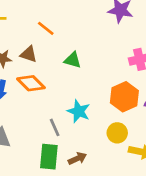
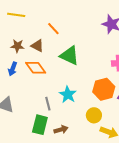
green triangle: (73, 60) -> (69, 55), size x1.5

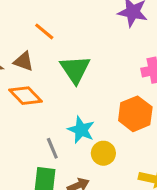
green triangle: (69, 55) -> (75, 69), turned 40
yellow circle: (94, 115) -> (103, 153), moved

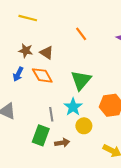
orange line: (44, 31) -> (81, 34), moved
green triangle: (75, 69) -> (81, 80), moved

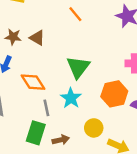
orange diamond: (42, 75) -> (33, 82), moved
yellow circle: (84, 126) -> (94, 128), moved

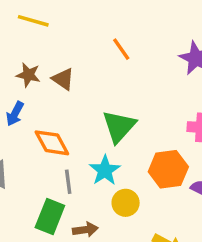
yellow circle: (94, 128) -> (126, 203), moved

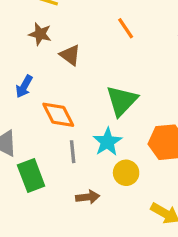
brown star: (28, 75) -> (40, 34), moved
green rectangle: (50, 217) -> (31, 176), moved, turned -44

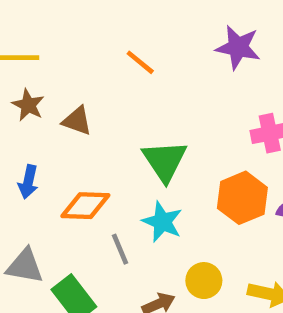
brown star: (40, 34) -> (28, 105), turned 30
orange diamond: (58, 115) -> (85, 206), turned -44
yellow circle: (126, 173) -> (204, 281), moved

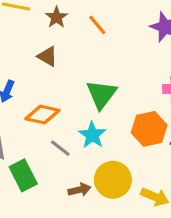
brown star: (28, 105) -> (57, 17), moved
gray line: (120, 249) -> (60, 148), turned -40
yellow circle: (204, 281) -> (113, 180), size x1.5

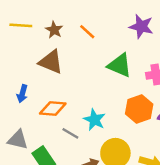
brown triangle: (47, 56) -> (51, 62), size x1.5
green triangle: (101, 94) -> (120, 65), moved, turned -36

